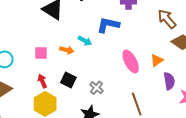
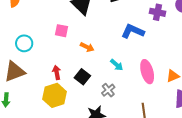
cyan arrow: (85, 41) -> (117, 65), moved
pink square: (41, 53) -> (61, 31), moved

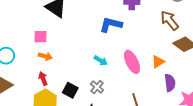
orange arrow: (87, 47) -> (45, 56), moved
black square: (82, 77) -> (70, 90), moved

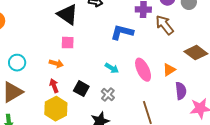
brown arrow: (170, 21) -> (165, 25), moved
pink square: (41, 37) -> (68, 43), moved
black square: (70, 90) -> (81, 89), moved

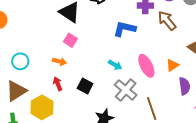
pink square: (68, 43) -> (70, 40), turned 32
gray cross: (108, 95) -> (126, 90), moved, size x1.6
yellow hexagon: (56, 109) -> (42, 107), moved

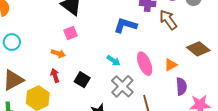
pink square: (70, 40) -> (71, 33), turned 32
cyan circle: (20, 61) -> (12, 42), moved

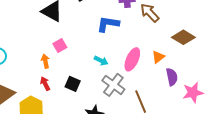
pink square: (71, 33) -> (60, 45), moved
orange arrow: (58, 53) -> (45, 61), turned -112
pink ellipse: (145, 64) -> (132, 59), turned 55

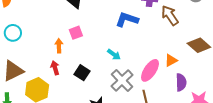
pink ellipse: (132, 59) -> (150, 70), moved

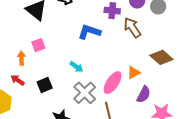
red arrow: (55, 68) -> (18, 80), turned -40
black square: (82, 73) -> (45, 85), turned 35
purple semicircle: (181, 82) -> (144, 94), turned 30

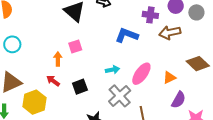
brown arrow: (132, 28) -> (170, 33), turned -70
cyan arrow: (76, 67) -> (113, 70), turned -48
pink ellipse: (113, 83) -> (141, 74), moved

